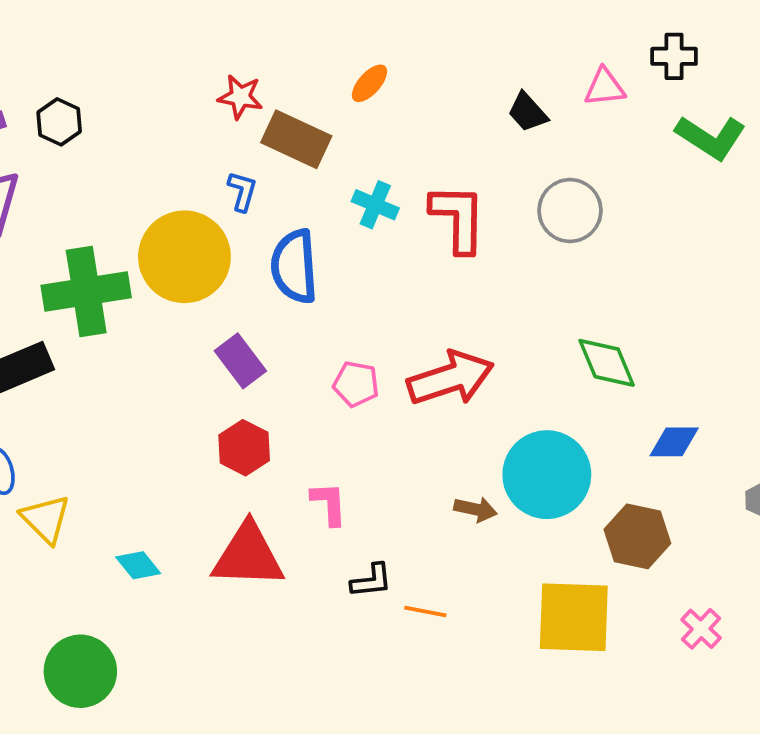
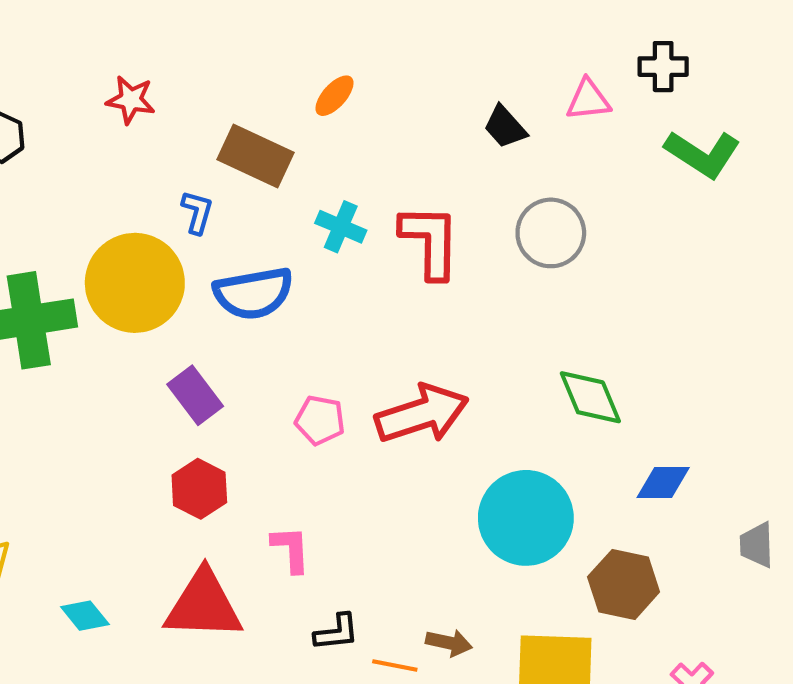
red star: (240, 97) -> (131, 100), moved
blue semicircle: (294, 266) -> (253, 293), turned -96
brown arrow: (476, 509) -> (449, 643), moved

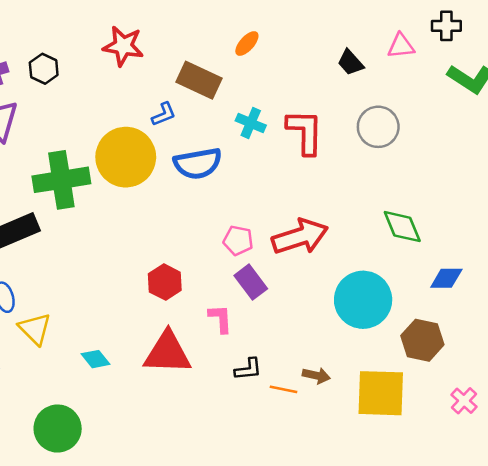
red star: (131, 100) -> (123, 46), size x1.4
blue L-shape: (197, 212) -> (164, 114), turned 52
purple rectangle: (195, 395) -> (251, 282), moved

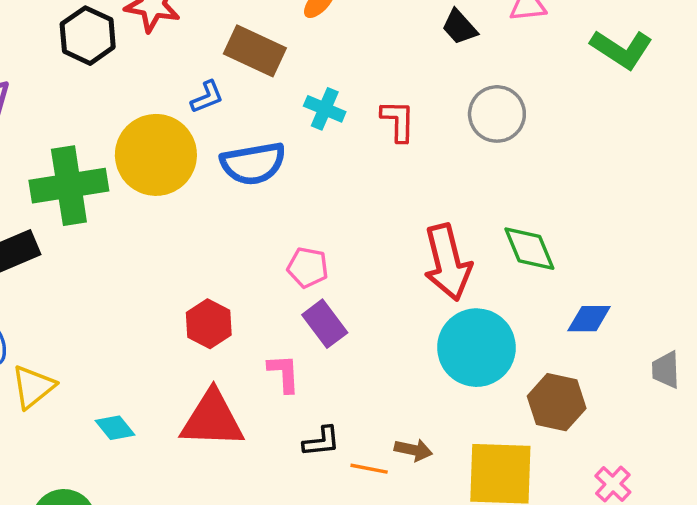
black hexagon: (44, 69) -> (88, 36), moved, size x1.4
red L-shape: (305, 132) -> (398, 121), size x0.7
red arrow: (300, 237) -> (448, 262), moved, turned 94
yellow triangle: (35, 329) -> (33, 387), turned 36

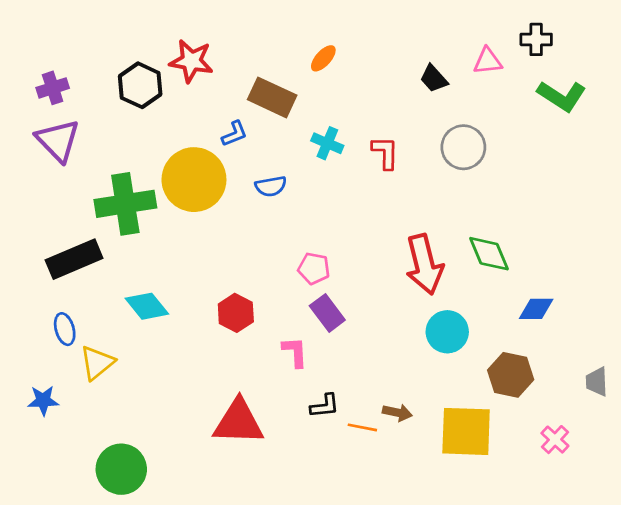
blue semicircle: (253, 163) -> (271, 186), size x0.6
cyan circle: (476, 348) -> (447, 332), size x0.7
gray trapezoid: (666, 370) -> (597, 382), moved
red triangle: (212, 419) -> (238, 422), moved
cyan diamond: (115, 428) -> (147, 306), moved, size x1.4

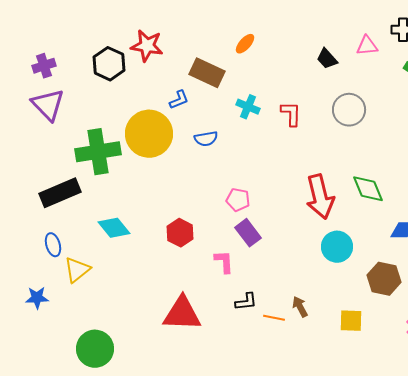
brown arrow: (397, 413) -> (300, 307), turned -130
yellow square: (466, 431) -> (351, 321), size x0.6

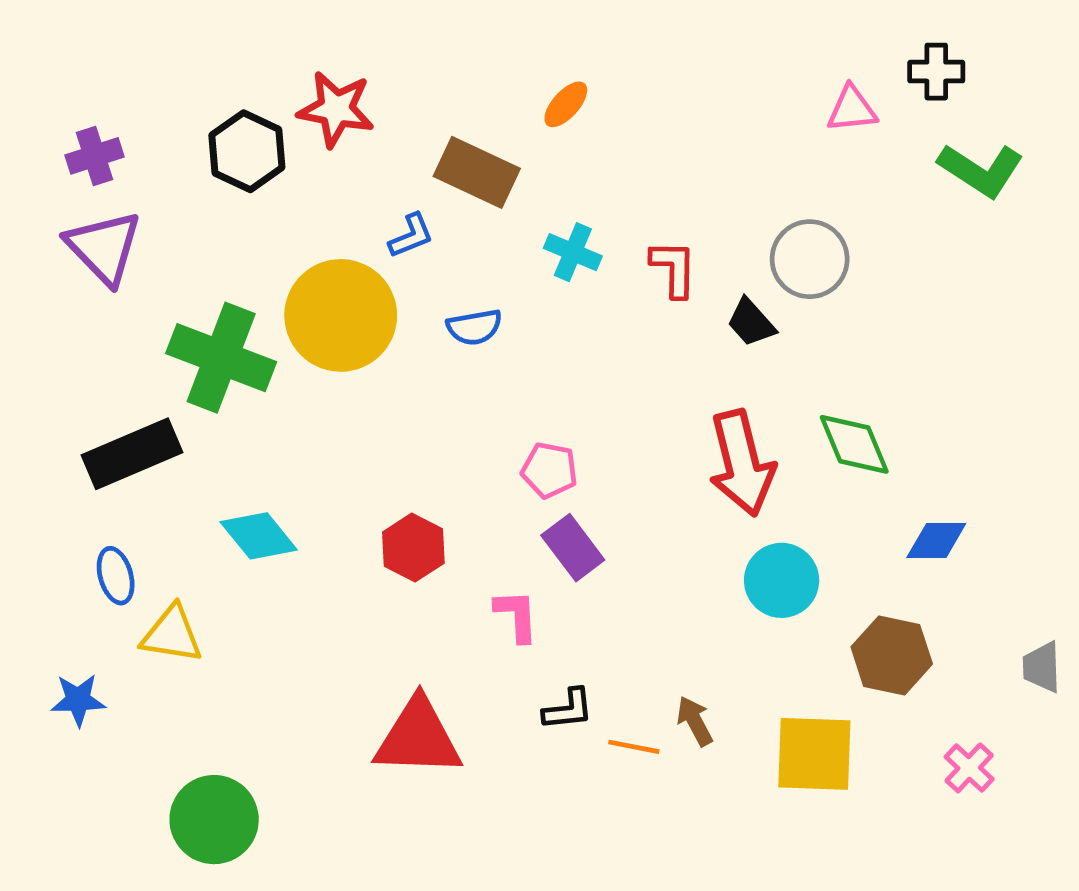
black trapezoid: (327, 59) -> (751, 322), moved
green cross: (98, 152) -> (221, 358), turned 30
yellow triangle: (77, 270) -> (172, 634), turned 48
yellow square: (351, 321) -> (814, 754), size x1.5

